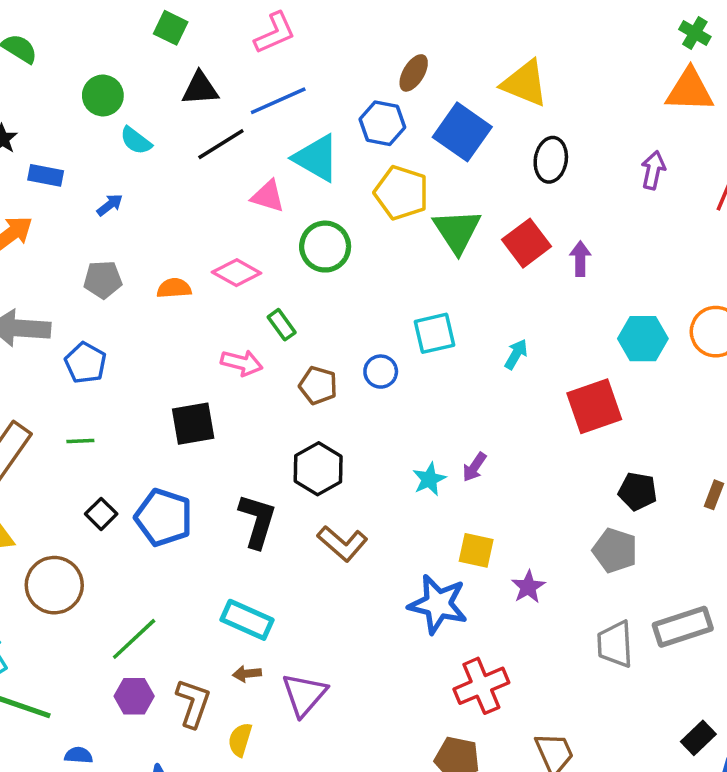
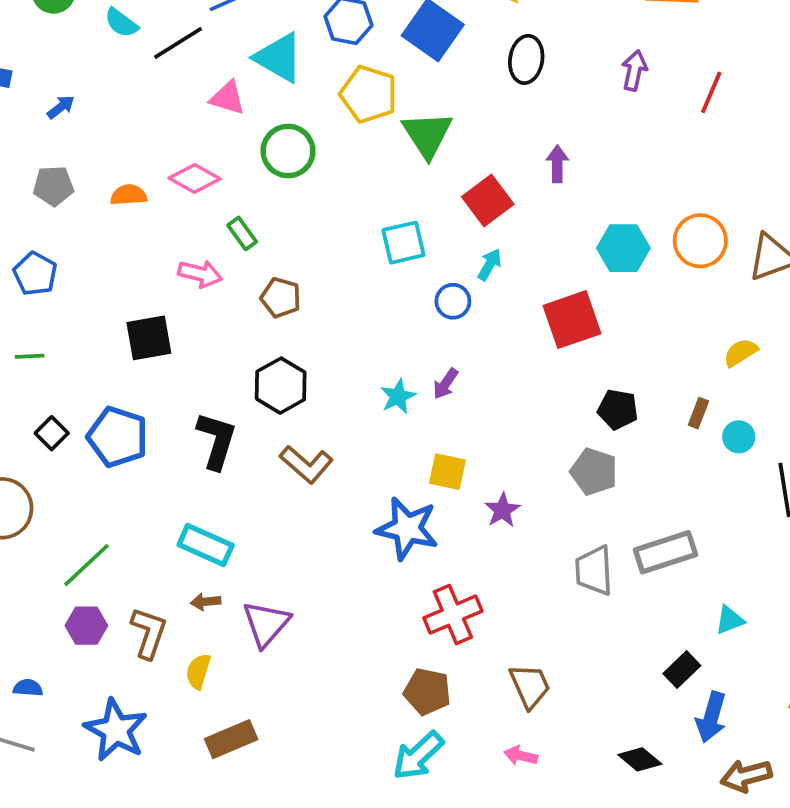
cyan semicircle: (136, 141) -> (121, 23), moved
red square: (526, 243) -> (488, 200), moved
blue circle: (381, 372) -> (453, 301), moved

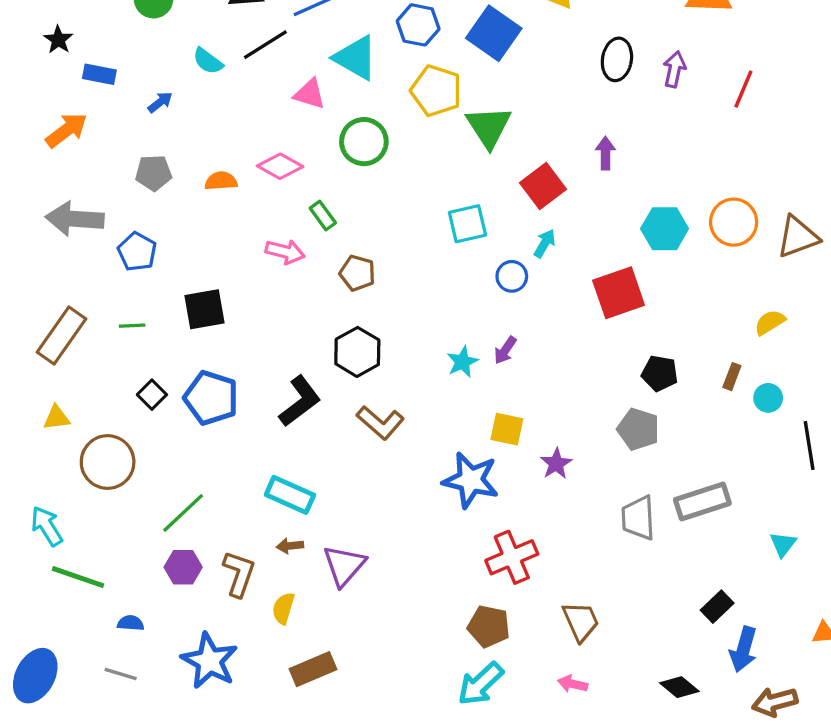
cyan semicircle: (121, 23) -> (208, 61), moved
black ellipse: (526, 59) -> (617, 59), moved
black square: (149, 338) -> (204, 309), moved
black L-shape: (217, 440) -> (300, 401), turned 36
cyan triangle: (730, 620) -> (783, 544), moved, turned -32

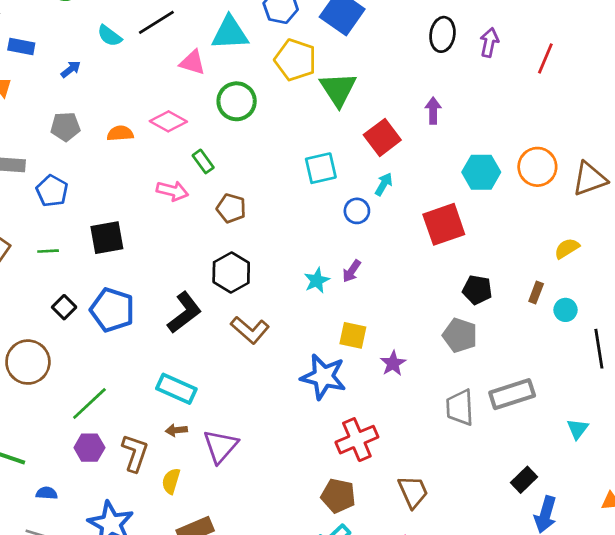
cyan triangle: (356, 58) -> (230, 33), turned -33

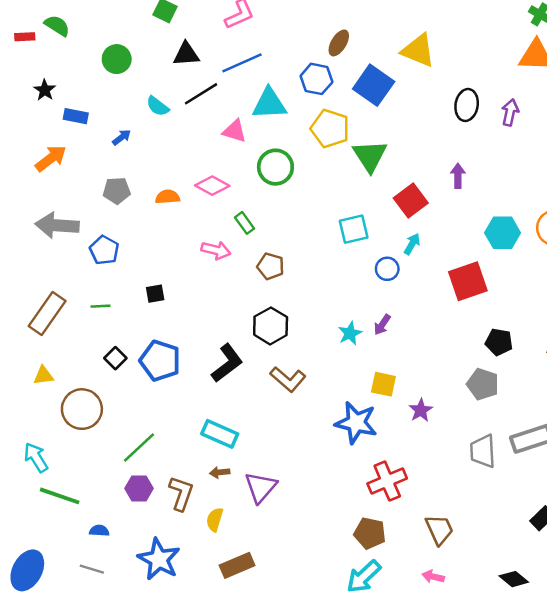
black square: (107, 238) -> (155, 294), size x0.6

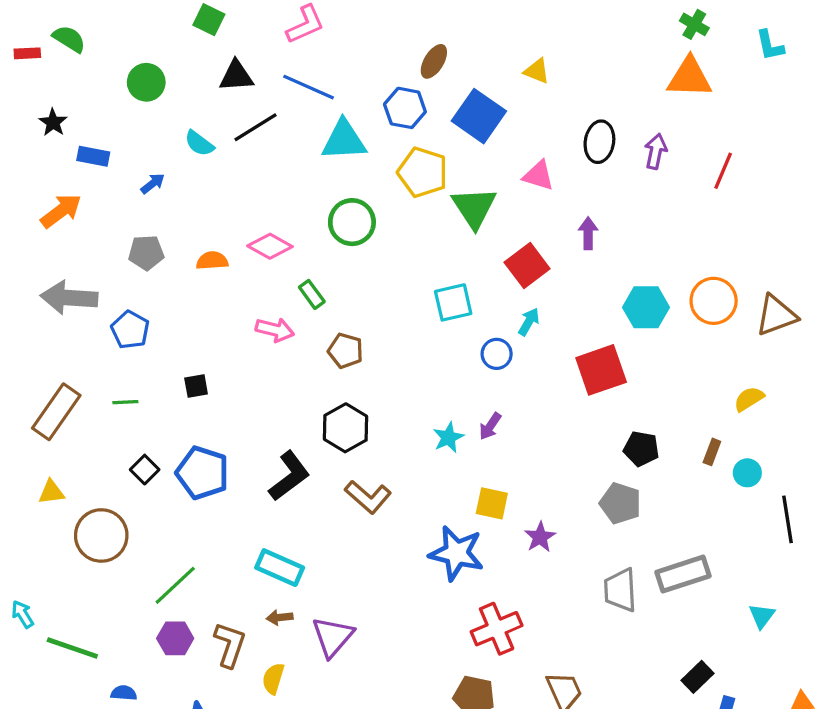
yellow triangle: (418, 50) -> (537, 71), size x0.6
blue line: (242, 63) -> (309, 87), turned 48
pink triangle: (235, 131) -> (538, 175), moved
cyan arrow: (36, 457) -> (22, 614), moved, size x0.7

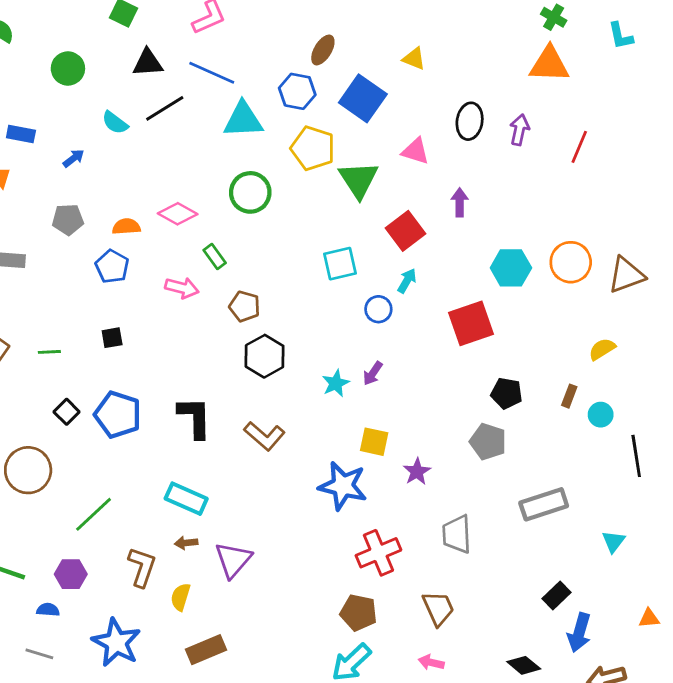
blue pentagon: (130, 330) -> (112, 266), moved
black hexagon: (346, 428) -> (264, 356), moved
black L-shape: (289, 476) -> (195, 417), turned -54
gray trapezoid: (620, 590) -> (457, 534), moved
purple hexagon: (175, 638) -> (71, 574), moved

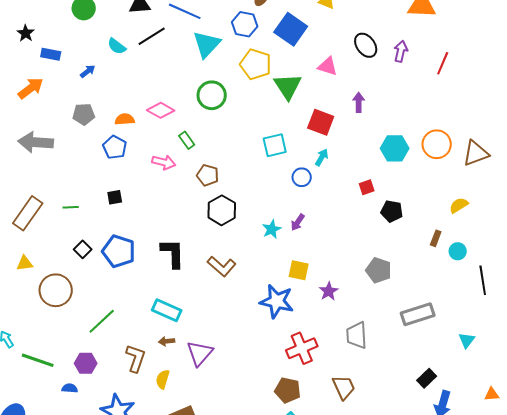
cyan triangle: (243, 120) -> (207, 44), turned -44
black ellipse: (470, 121) -> (366, 45), turned -45
red square: (405, 231) -> (321, 122), turned -32
red square: (471, 323) -> (367, 187), size x0.5
black pentagon: (507, 393) -> (392, 211), moved

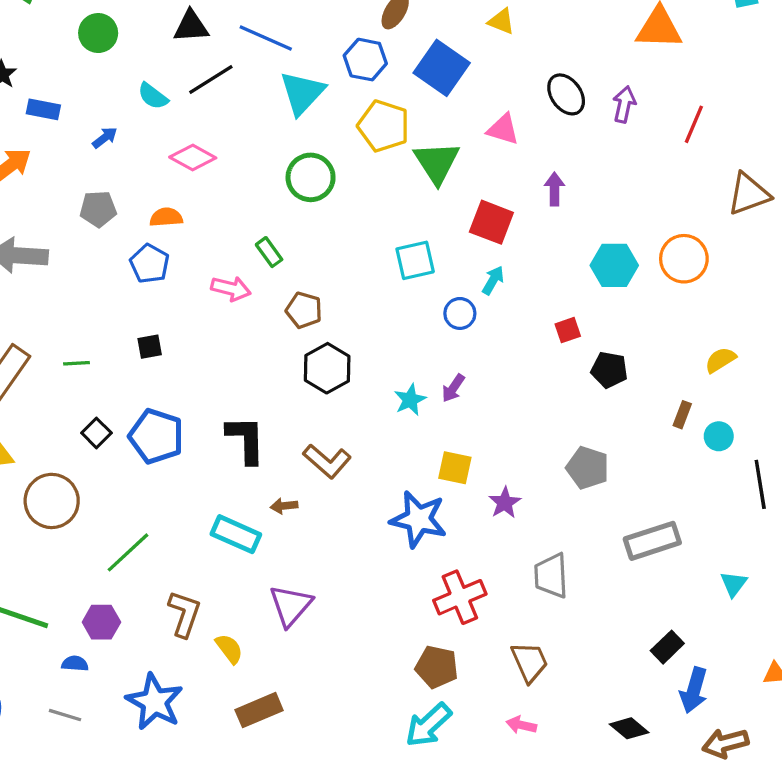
pink diamond: (161, 110) -> (193, 157), moved
brown triangle: (476, 153) -> (749, 194), moved
brown arrow: (167, 341) -> (284, 506), moved
yellow semicircle: (163, 379) -> (229, 649), turned 126

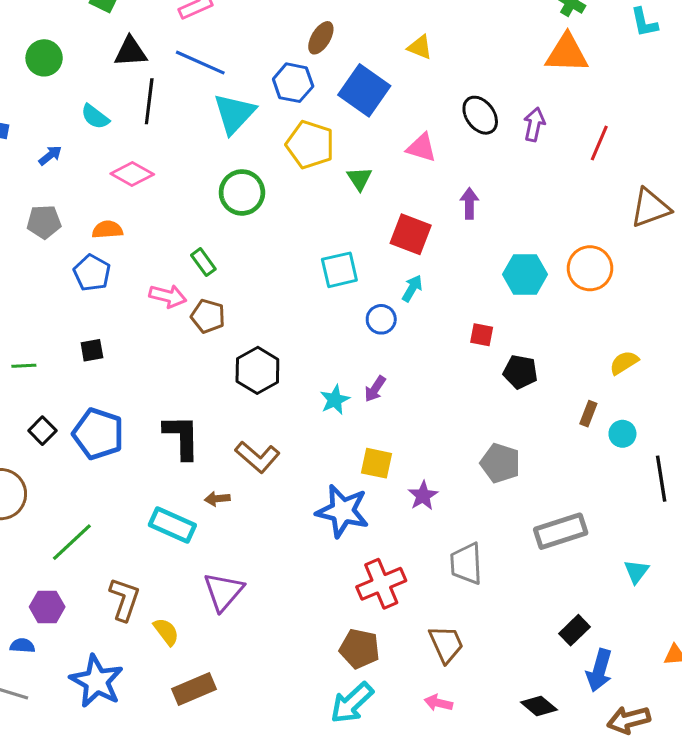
black line: (211, 79) -> (149, 101), turned -51
green triangle: (437, 162) -> (360, 179), size x0.6
brown pentagon: (304, 310) -> (208, 316), moved
red square: (568, 330) -> (482, 335), turned 30

